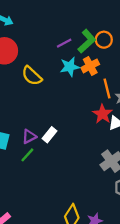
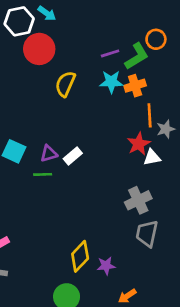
orange circle: (104, 40) -> (156, 39), moved
yellow semicircle: (32, 76) -> (65, 84), turned 60
green line: (27, 155) -> (43, 174), turned 35

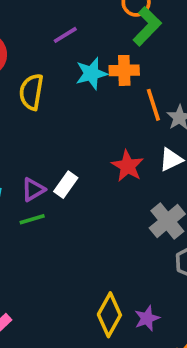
purple line: (110, 53) -> (65, 35), moved
green L-shape: (137, 56) -> (147, 26), moved
orange cross: (135, 86) -> (124, 70), turned 30
red star: (139, 144) -> (128, 166), moved

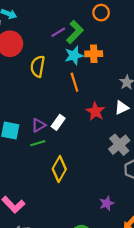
green L-shape: (147, 26) -> (75, 32), moved
orange line: (153, 105) -> (74, 82), moved
yellow diamond: (109, 315) -> (59, 169), moved

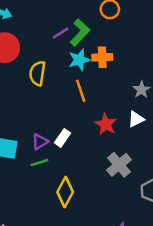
gray cross: (119, 145) -> (119, 165), moved

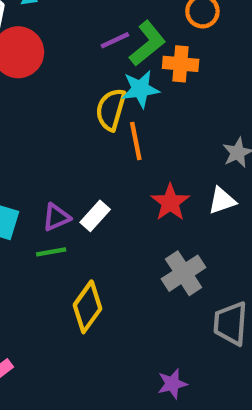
orange cross: (102, 57) -> (181, 64), moved
yellow semicircle: (37, 73) -> (111, 109), moved

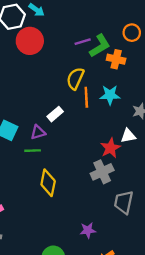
cyan star: (140, 89) -> (110, 95), moved
red star: (170, 202) -> (110, 148), moved
white rectangle: (95, 216) -> (55, 114), moved
yellow diamond: (88, 307) -> (48, 183), turned -32

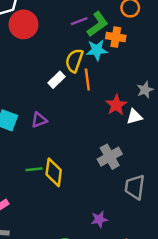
cyan star: (110, 95) -> (97, 50), moved
white rectangle: (55, 114) -> (56, 80), moved
red star: (110, 148) -> (116, 105), moved
green line: (33, 151) -> (34, 169), moved

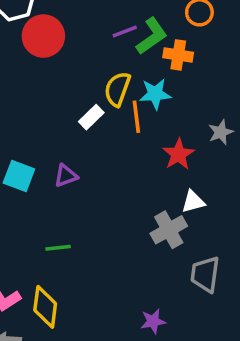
cyan star: (97, 50) -> (155, 94), moved
white triangle: (134, 117) -> (193, 202), moved
yellow diamond: (54, 172) -> (45, 307), moved

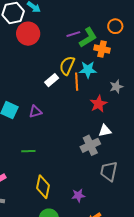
gray star: (221, 132) -> (116, 87), moved
yellow diamond: (45, 307) -> (43, 187), moved

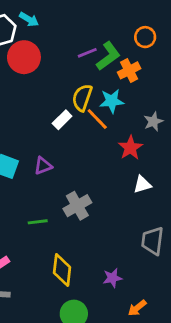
orange cross: (102, 49) -> (129, 70), turned -35
orange line: (77, 82) -> (97, 119), turned -36
gray cross: (90, 145) -> (77, 206), moved

